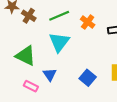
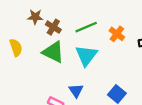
green triangle: (26, 56) -> (53, 52), moved

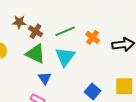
blue triangle: (76, 91) -> (45, 78), moved

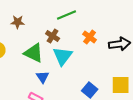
brown cross: (36, 31) -> (53, 36), moved
green line: (65, 31) -> (67, 15), moved

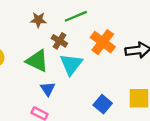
brown star: (18, 22) -> (38, 20), moved
orange cross: (90, 37) -> (103, 42), size x1.5

